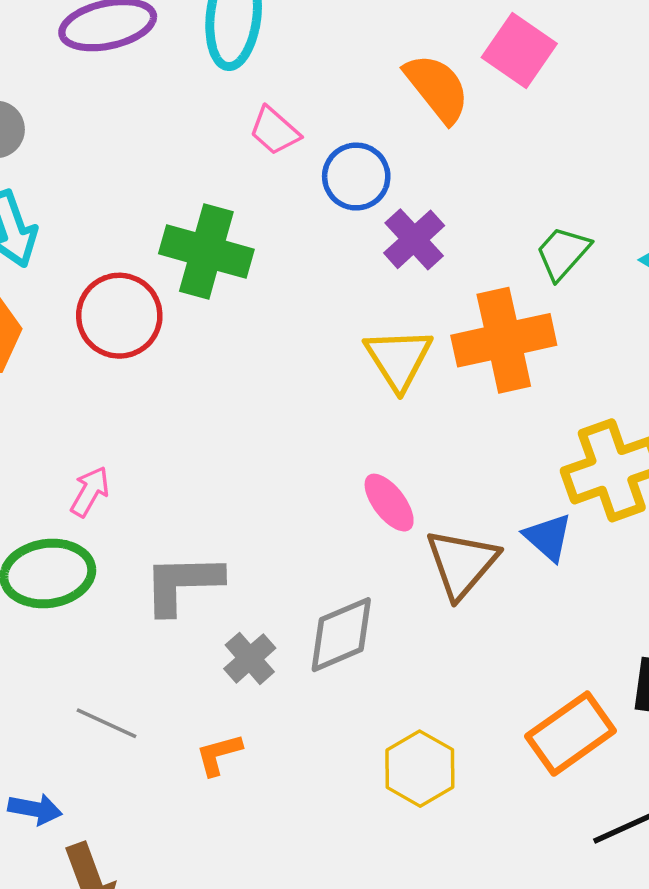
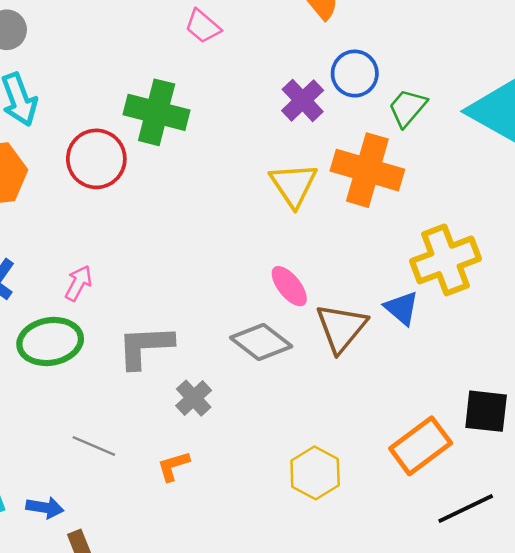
blue circle: (356, 177) -> (355, 74), moved
orange cross: (504, 340) -> (367, 170), turned 30
gray diamond: (341, 635) -> (261, 342), moved, turned 62

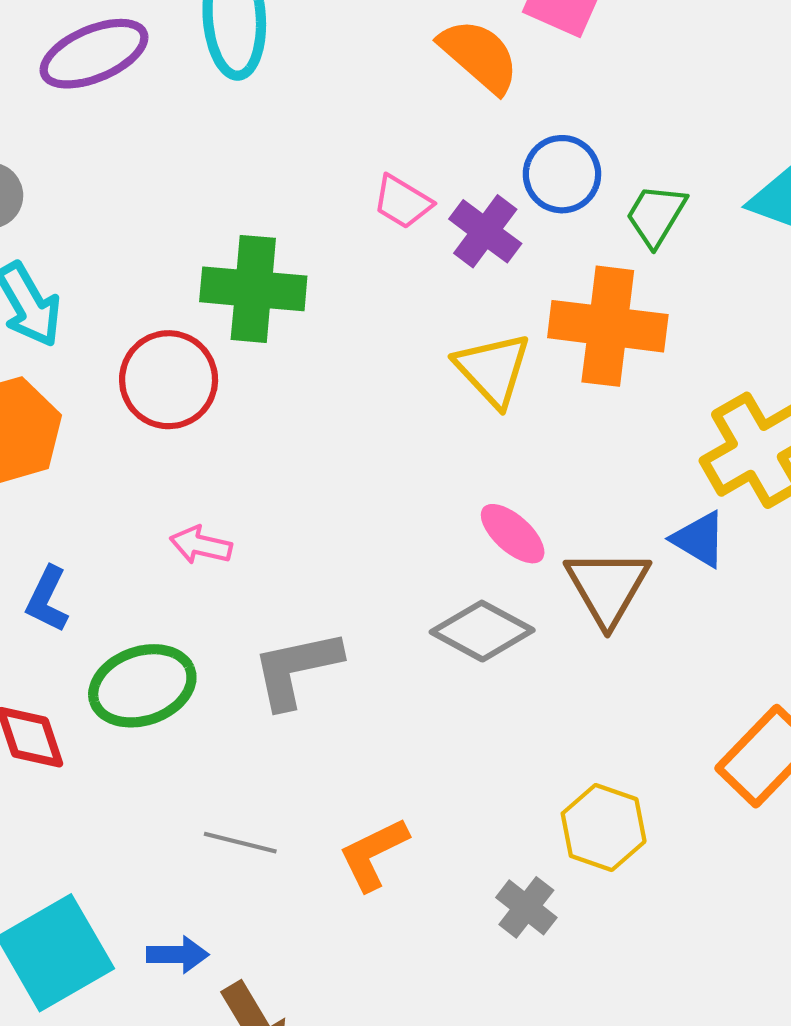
pink trapezoid: (203, 26) -> (402, 202), moved
pink arrow: (78, 283) -> (201, 545), moved, turned -96
gray cross: (194, 398) -> (526, 907), moved
orange L-shape: (173, 466) -> (374, 854), size x1.4

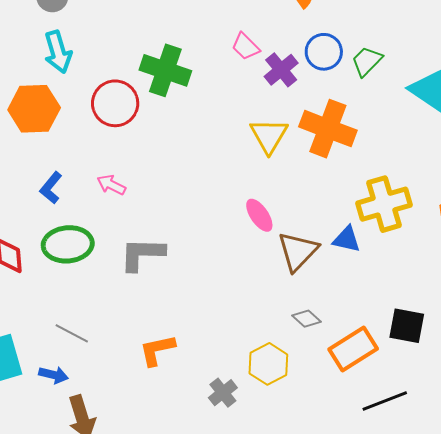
green trapezoid: (656, 215) -> (367, 61), moved
blue triangle: (699, 539) -> (347, 239), turned -32
blue L-shape: (47, 599) -> (51, 188), moved
gray diamond: (482, 631) -> (307, 319), moved, size x0.6
gray line: (240, 843) -> (72, 333), moved

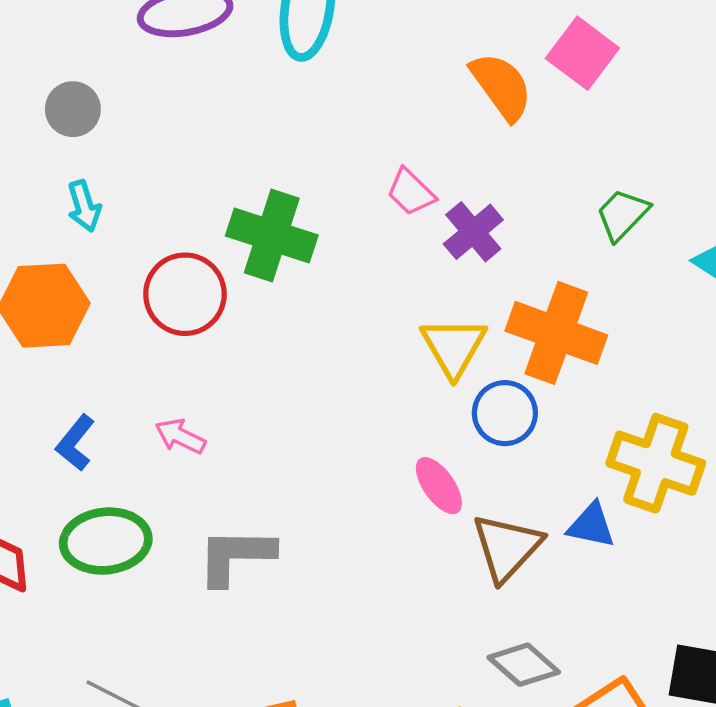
cyan arrow: (58, 52) -> (84, 206), size x0.7
blue circle: (324, 52) -> (505, 413), moved
yellow cross: (384, 204) -> (656, 463), turned 36
gray diamond: (307, 319) -> (524, 665), size x1.4

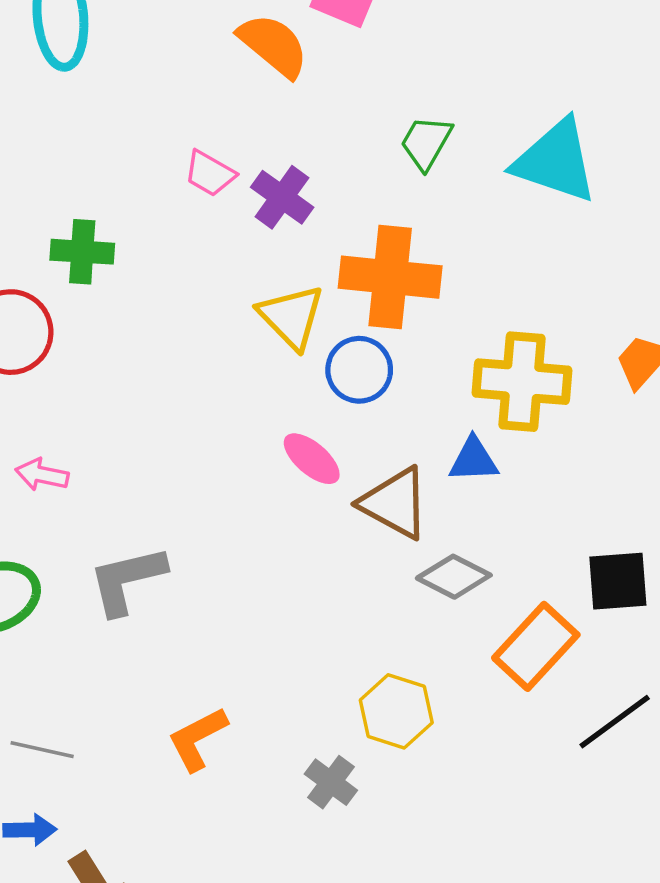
green cross: (272, 236) -> (82, 252), size x0.7
brown triangle: (507, 547) -> (395, 503), turned -30
gray diamond: (524, 665) -> (454, 577), moved

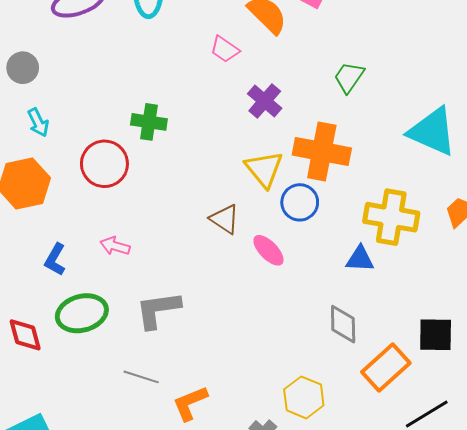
cyan triangle: (555, 161) -> (432, 132), moved
pink trapezoid: (210, 173) -> (225, 49), moved
brown triangle: (395, 503) -> (225, 219), moved, size x0.7
gray diamond: (454, 577) -> (343, 324), turned 57
gray line: (42, 750) -> (141, 377), moved

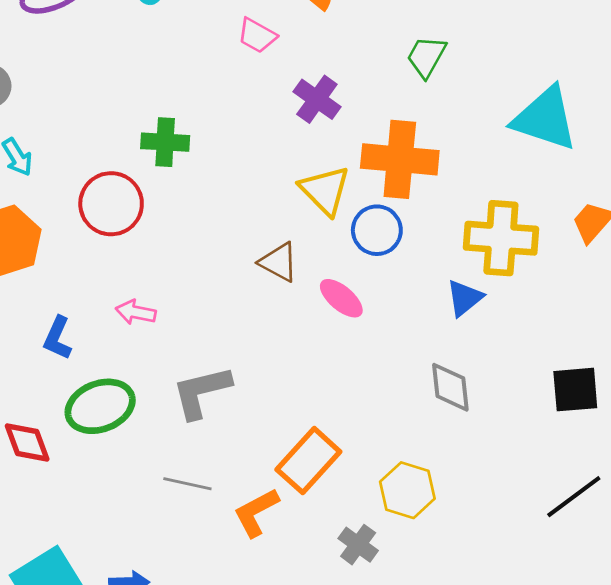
blue triangle: (360, 259) -> (465, 298), turned -36
orange rectangle: (386, 368) -> (308, 461), moved

